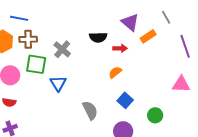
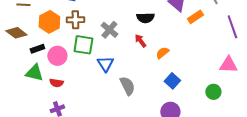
red arrow: (120, 48) -> (140, 41), moved, turned -128
gray semicircle: (90, 110) -> (127, 86), moved
green circle: (155, 115) -> (213, 92), moved

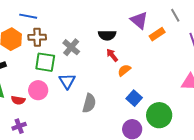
red arrow: (140, 41) -> (112, 55), moved
pink circle: (57, 56) -> (38, 90), moved
gray semicircle: (127, 86) -> (89, 103), turned 42
green circle: (213, 92) -> (159, 115), moved, size x1.6

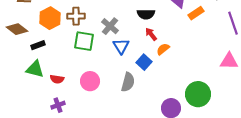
blue triangle: (67, 81) -> (121, 46), moved
pink circle: (38, 90) -> (90, 81), moved
blue square: (134, 98) -> (144, 62), moved

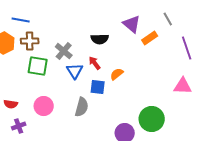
red arrow: (151, 34) -> (95, 63), moved
blue square: (144, 62) -> (98, 87), turned -35
purple cross: (58, 105) -> (19, 126), moved

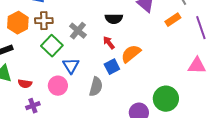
orange rectangle: (150, 38) -> (173, 20), moved
green square: (38, 66) -> (52, 46), turned 35
blue triangle: (75, 71) -> (71, 66), moved
orange semicircle: (117, 74) -> (131, 54), size x1.5
blue square: (98, 87) -> (112, 67), turned -35

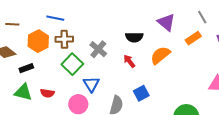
orange semicircle: (131, 54) -> (160, 55), moved
blue square: (112, 67) -> (141, 93), moved
red semicircle: (25, 84) -> (47, 93), moved

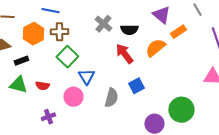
orange rectangle: (193, 38) -> (178, 32), moved
gray cross: (98, 49) -> (103, 24), moved
red arrow: (129, 61) -> (124, 54), size x1.5

